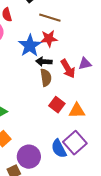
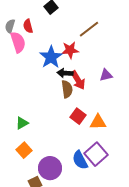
brown line: (50, 18) -> (89, 29), moved, turned -55
red arrow: (68, 69) -> (78, 80), moved

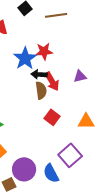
brown line: (89, 29) -> (56, 15), moved, turned 30
orange triangle: (98, 122) -> (86, 121), moved
blue semicircle: (80, 160) -> (51, 173), moved

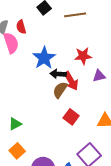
red star: (44, 51) -> (83, 56), moved
brown semicircle: (41, 90) -> (60, 90), turned -138

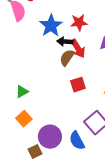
red star: (83, 56) -> (79, 23), moved
red square: (71, 117) -> (78, 85), turned 35

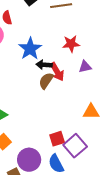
red star: (79, 23) -> (71, 44), moved
red square: (78, 85) -> (57, 139), moved

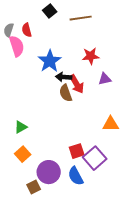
brown semicircle: (46, 81) -> (66, 93), turned -54

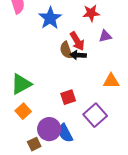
black arrow: (64, 77) -> (78, 55), moved
green triangle: (21, 127) -> (21, 84), size x1.6
red square: (77, 151) -> (68, 97), moved
blue semicircle: (76, 176) -> (65, 133), moved

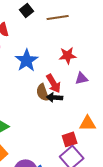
red square: (68, 97) -> (70, 139), moved

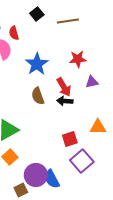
brown semicircle: (43, 92) -> (38, 96), moved
red square: (70, 139) -> (70, 139), moved

